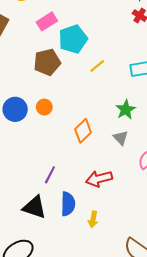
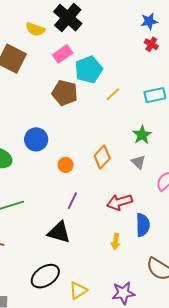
brown pentagon: (47, 62) -> (65, 93), turned 30
orange circle: (44, 107) -> (66, 165), moved
blue semicircle: (68, 204) -> (143, 225), moved

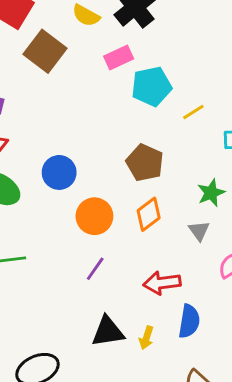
brown pentagon: (65, 93) -> (145, 163), moved
yellow line: (113, 94) -> (193, 112), moved
orange circle: (66, 165) -> (94, 216), size x1.6
black triangle: (59, 232) -> (108, 332), moved, turned -35

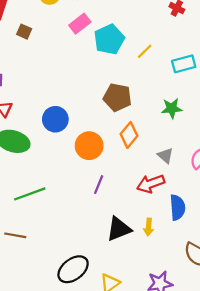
brown square: (45, 51) -> (24, 32), size x0.5
green star: (211, 193) -> (172, 108), turned 30
gray triangle: (199, 231) -> (165, 156), moved

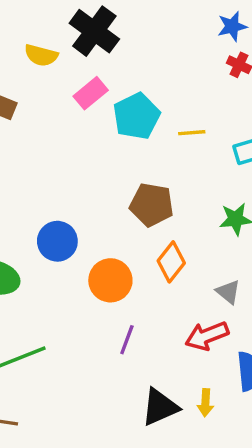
yellow line: (145, 51) -> (192, 133), turned 42

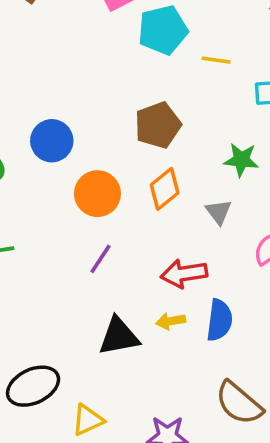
brown pentagon: (152, 205) -> (158, 125), turned 30
gray triangle: (228, 292) -> (218, 212), moved
yellow arrow: (205, 403) -> (171, 321), moved, turned 64

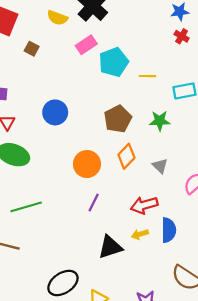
blue circle: (52, 141) -> (55, 112), moved
green star: (241, 160) -> (160, 121), moved

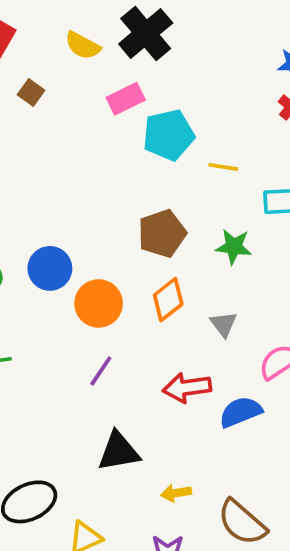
blue circle: (55, 112) -> (50, 268), moved
blue semicircle: (169, 230) -> (241, 412), moved, turned -120
yellow arrow: (140, 234) -> (176, 493), moved

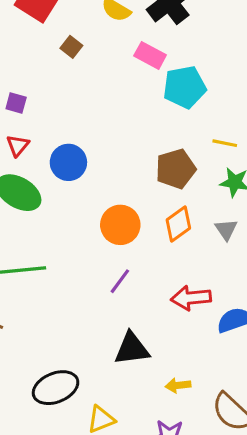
pink rectangle: (126, 99) -> (150, 55), turned 52
yellow line: (223, 167) -> (225, 143), moved
blue circle: (50, 268) -> (68, 162), moved
gray triangle: (224, 324) -> (226, 230), moved

